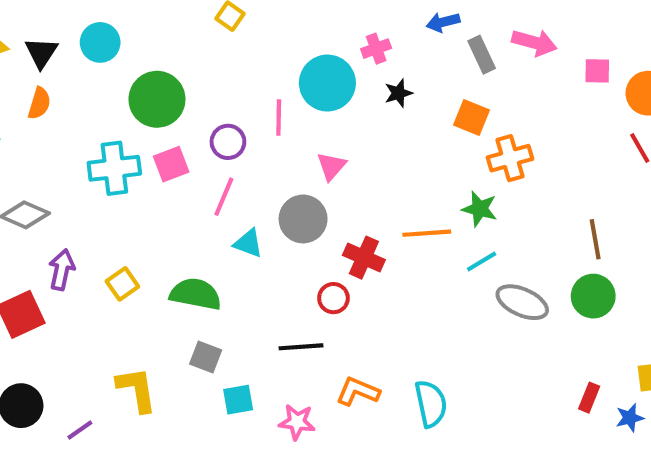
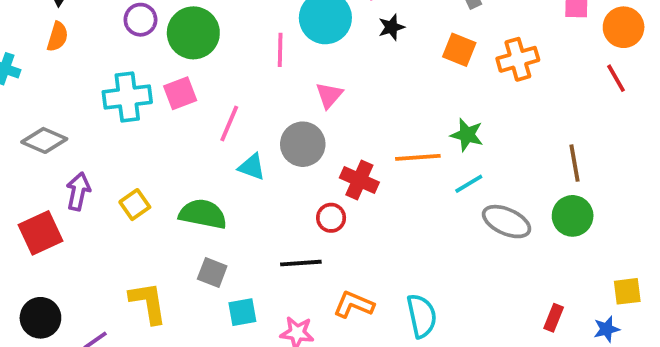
green circle: (157, 99) -> (193, 33), moved
purple circle: (228, 142) -> (140, 20), moved
orange cross: (510, 158) -> (518, 59), moved
red rectangle: (589, 398) -> (554, 318), moved

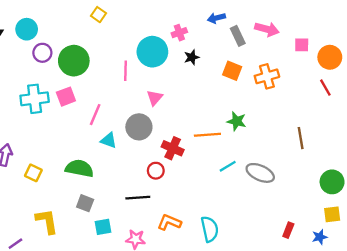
cyan line: (469, 184) -> (228, 166), moved
yellow square: (135, 205) -> (33, 173), moved, turned -30
green circle: (573, 216) -> (332, 182), moved

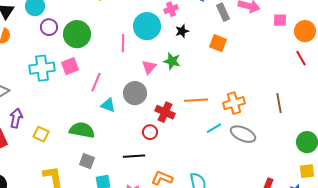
orange cross: (267, 76) -> (234, 103), moved
green star: (237, 121) -> (172, 61), moved

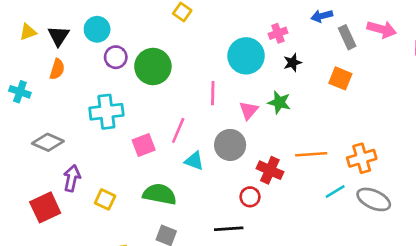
pink line: (123, 43) -> (213, 93), moved
pink square: (70, 66) -> (144, 145), moved

